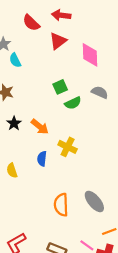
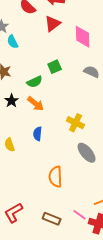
green semicircle: (73, 103) -> (35, 82), moved
yellow cross: (68, 147) -> (76, 123), moved
gray ellipse: (94, 202) -> (87, 153), moved

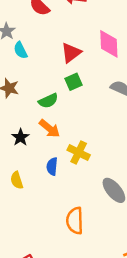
red triangle: (53, 24) -> (71, 53), moved
black star: (12, 101) -> (20, 137), moved
yellow cross: (76, 123) -> (79, 152), moved

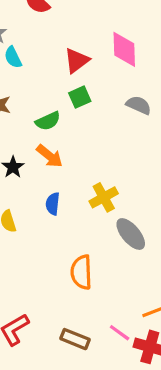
yellow cross: (79, 152) -> (104, 197), moved, turned 35

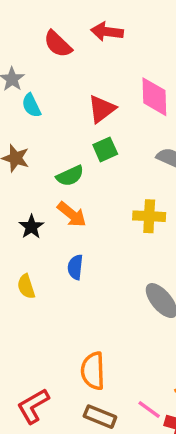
yellow cross: (104, 197) -> (149, 216), moved, turned 32
orange semicircle: (81, 272) -> (93, 371), moved

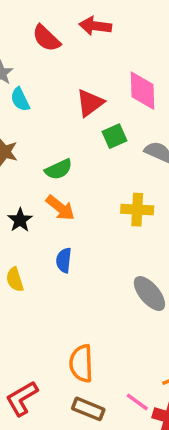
green square: (105, 149) -> (114, 136), moved

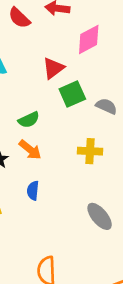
pink diamond: (142, 91) -> (89, 40), moved, turned 64
green square: (114, 136) -> (72, 94), size x1.4

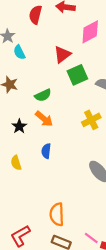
red semicircle: (19, 18) -> (35, 15), turned 60
yellow cross: (90, 151) -> (91, 120), turned -30

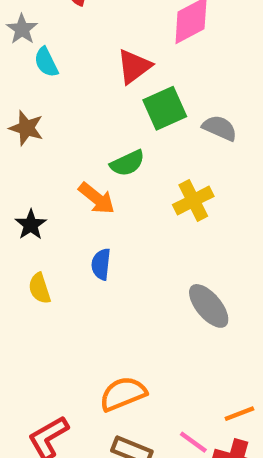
green semicircle: (43, 95) -> (127, 163), moved
black star: (19, 126) -> (31, 225), moved
orange semicircle: (57, 214) -> (123, 394), turned 70

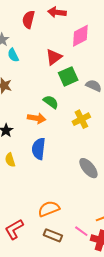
green semicircle: (127, 163) -> (51, 102), turned -119
orange arrow: (97, 198) -> (37, 118), turned -30
blue semicircle: (101, 264) -> (39, 149), size x1.5

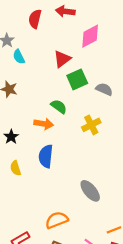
gray ellipse: (88, 168) -> (90, 191), moved

